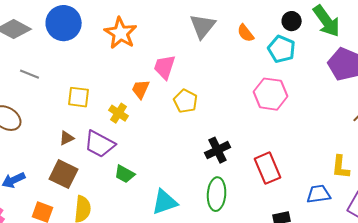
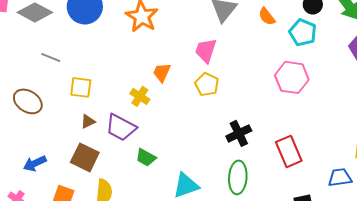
pink trapezoid: (165, 67) -> (206, 50), moved
yellow square: (79, 97) -> (81, 87), moved

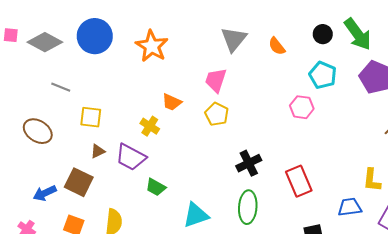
cyan pentagon: (303, 32) -> (323, 75), moved
orange trapezoid: (162, 72) -> (172, 102), turned -90
pink hexagon: (292, 77) -> (302, 107), size x0.7
brown square: (85, 157) -> (79, 182), moved

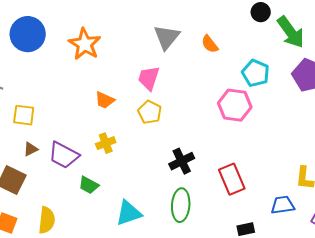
black circle: (323, 34) -> (261, 12), moved
pink hexagon: (302, 107) -> (235, 105), size x1.4
yellow cross: (150, 126) -> (106, 143), moved, turned 36

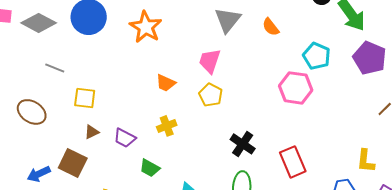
purple trapezoid: (64, 155) -> (125, 138), size x0.7
black cross: (182, 161) -> (243, 144), turned -30

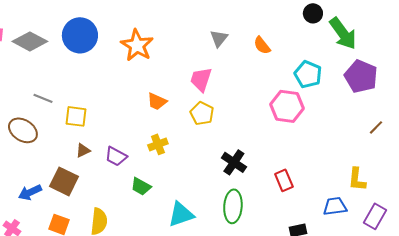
gray triangle: (228, 20) -> (219, 38), size x0.7
gray line: (55, 68) -> (43, 98), moved
red rectangle: (293, 162) -> (284, 180), size x0.7

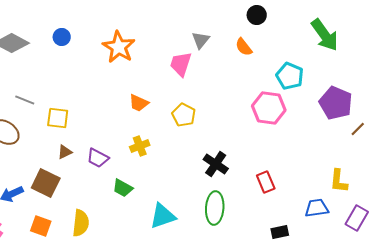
black circle: (313, 13) -> (257, 15), moved
blue circle: (80, 35) -> (62, 37), size x0.5
purple pentagon: (361, 76) -> (336, 103), moved
pink trapezoid: (201, 79) -> (181, 64), moved

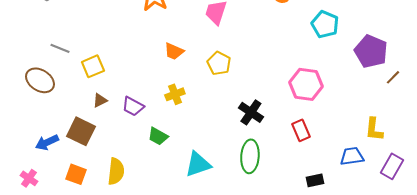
pink hexagon: (269, 108) -> (306, 84), moved
yellow square: (58, 118) -> (93, 66), turned -30

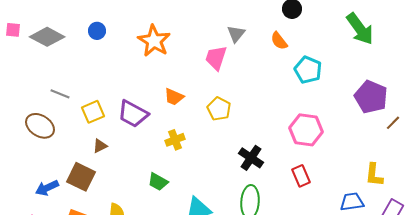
cyan pentagon: (325, 24) -> (308, 70), moved
purple trapezoid: (133, 106) -> (133, 114), moved, size x1.4

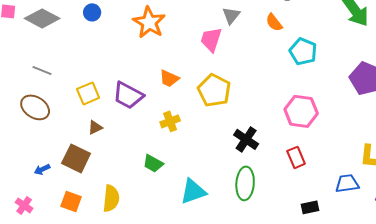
gray line: (60, 94) -> (42, 70), moved
yellow pentagon: (219, 109) -> (214, 90), size x1.4
blue arrow: (47, 188) -> (42, 169), size x0.7

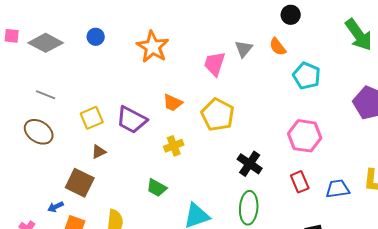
gray triangle: (231, 15) -> (244, 49), moved
blue arrow: (42, 169) -> (56, 207), moved
blue trapezoid: (347, 183) -> (338, 189), moved

